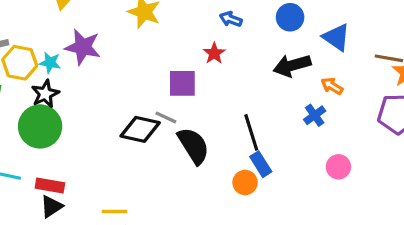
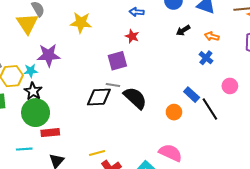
black arrow: (292, 65) -> (183, 30), size x0.6
black line: (251, 132) -> (210, 109), moved
blue rectangle: (261, 164) -> (192, 95), moved
red rectangle: (50, 185) -> (50, 133), moved

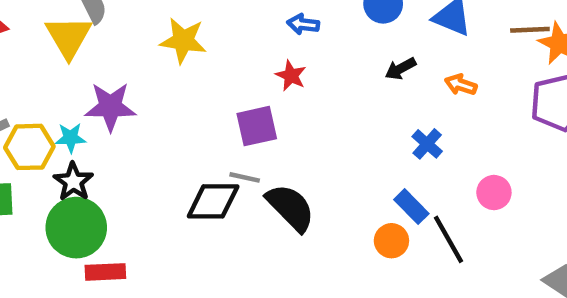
blue cross: (206, 58) -> (427, 144), moved
orange circle: (174, 112) -> (391, 241), moved

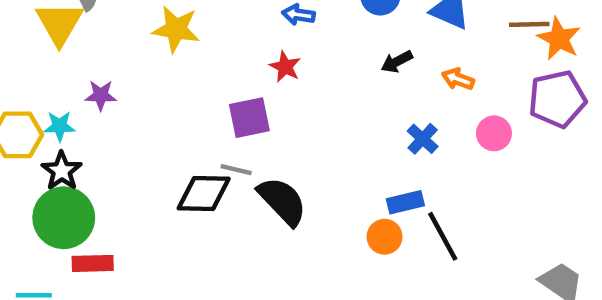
purple star: (110, 107) -> (101, 95), size x0.6
pink circle: (494, 193) -> (494, 133), moved
blue rectangle: (411, 207) -> (405, 202), turned -60

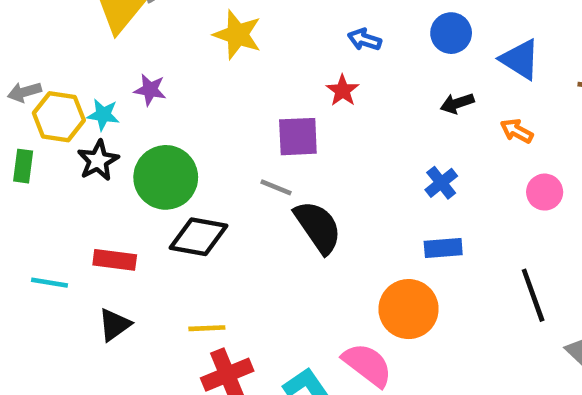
blue cross: (423, 139) -> (441, 183), moved
black diamond: (204, 194) -> (199, 237), moved
green circle: (64, 218) -> (166, 177), moved
black line: (443, 236) -> (533, 295), moved
orange circle: (385, 237) -> (409, 309), moved, size x1.6

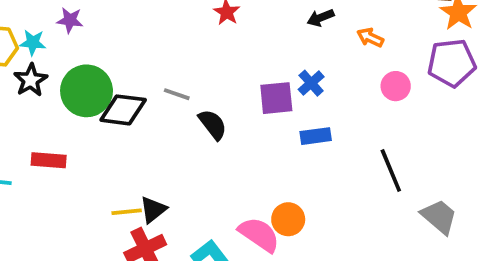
purple square: (298, 137) -> (276, 98), moved
black semicircle: (318, 227) -> (213, 124), size x0.7
black diamond: (199, 237) -> (123, 110), moved
orange circle: (409, 309) -> (288, 219), moved, size x0.7
black triangle: (114, 325) -> (153, 210), moved

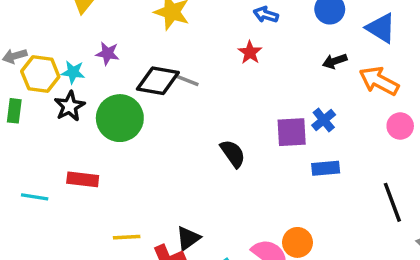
orange arrow: (370, 38) -> (379, 81), size x1.6
gray line: (177, 94) -> (187, 80), moved
black diamond: (123, 110) -> (158, 81), moved
black triangle: (153, 210) -> (188, 238), moved
yellow line: (127, 212) -> (127, 237), moved

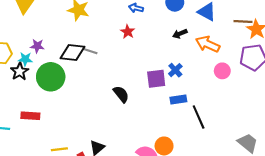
purple star: (108, 53) -> (37, 46), moved
cyan star: (73, 72) -> (25, 59), moved
black line: (392, 202) -> (199, 117), moved

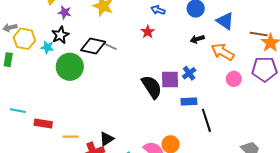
purple star: (37, 46) -> (65, 12), moved
black star: (20, 71) -> (60, 35), moved
black semicircle: (121, 94) -> (152, 87), moved, size x1.4
red rectangle: (30, 116) -> (43, 123), moved

